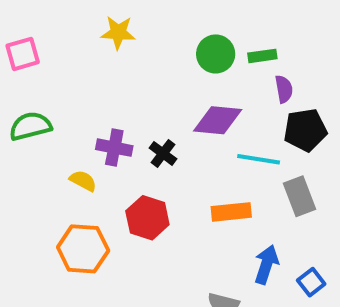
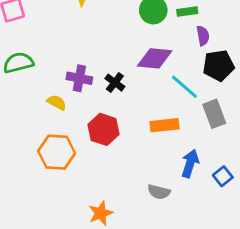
cyan line: (259, 159) -> (184, 87), turned 32

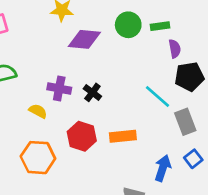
purple diamond: (155, 58) -> (84, 39), moved
orange rectangle: (165, 125) -> (123, 136), moved
blue square: (223, 176) -> (193, 159), moved

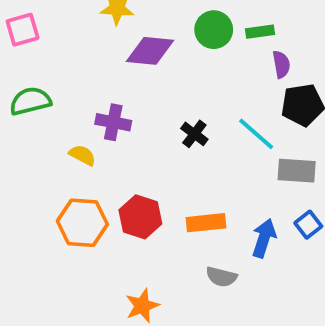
black cross: (92, 92) -> (194, 134), moved
gray rectangle: (185, 122) -> (297, 171), turned -65
red hexagon: (82, 136) -> (140, 217), moved
orange rectangle: (123, 136) -> (206, 223), moved

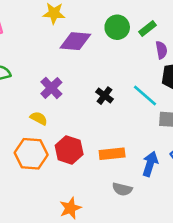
green rectangle: (260, 32) -> (148, 28), turned -30
purple cross: (113, 122) -> (51, 88), turned 35
yellow semicircle: (82, 155) -> (39, 118), moved

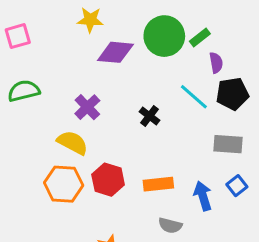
green circle: (117, 27) -> (164, 36), size x1.4
cyan line: (145, 96) -> (194, 97), moved
yellow semicircle: (39, 118) -> (73, 143), size x1.5
blue arrow: (150, 164) -> (203, 196), turned -35

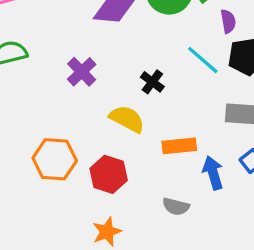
yellow semicircle: (73, 143) -> (127, 119), moved
red hexagon: (108, 180) -> (109, 174), moved
orange rectangle: (158, 184) -> (179, 146), moved

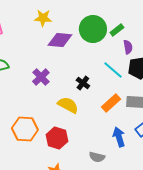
orange rectangle: (179, 146) -> (111, 103), moved, turned -36

